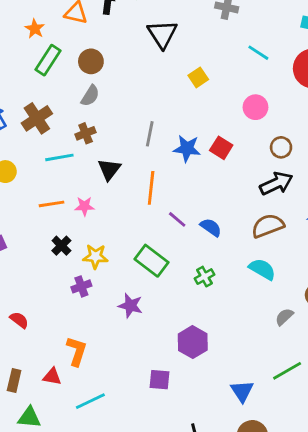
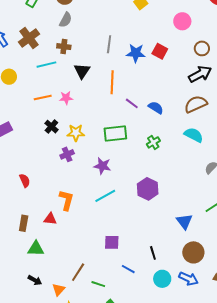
brown cross: (86, 133) -> (64, 47), turned 32
green rectangle: (151, 261) -> (115, 133), turned -40
red semicircle: (19, 320) -> (25, 181), turned 32
purple square: (159, 380) -> (112, 242), moved
cyan line: (90, 401) -> (105, 196), moved

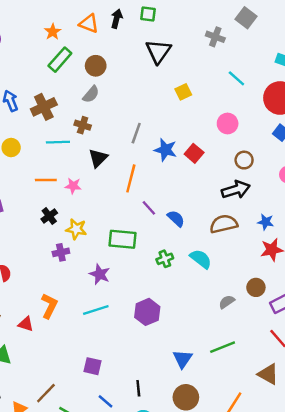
cyan semicircle: (194, 135) -> (201, 259), moved

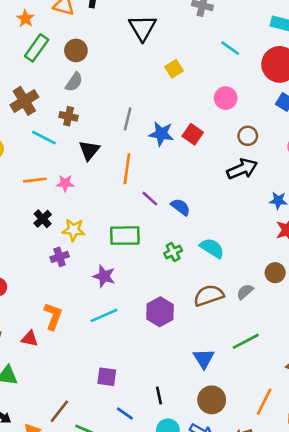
cyan line: (58, 142) -> (44, 138), turned 35
brown semicircle: (224, 224) -> (209, 295), moved

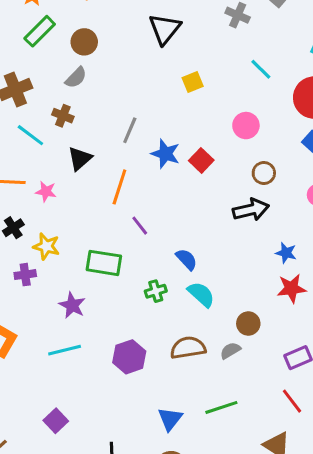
blue semicircle: (181, 207) -> (186, 259), moved
brown circle: (275, 273) -> (248, 324), moved
purple square: (107, 377) -> (56, 421), turned 30

